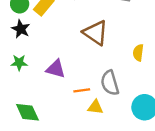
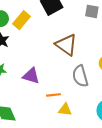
gray semicircle: (110, 83) -> (80, 76), moved

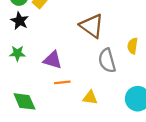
orange line: (54, 95) -> (62, 82), moved

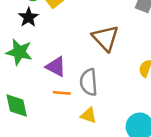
green star: (17, 53) -> (19, 52), size x1.5
gray semicircle: (107, 60) -> (89, 82), moved

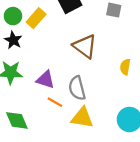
orange line: (62, 93) -> (55, 102), turned 35
yellow triangle: (89, 115) -> (82, 118), size x1.5

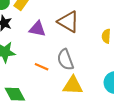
purple triangle: (45, 80) -> (37, 29), moved
orange line: (55, 102) -> (42, 67), moved

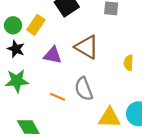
yellow triangle: (73, 85) -> (109, 118), moved

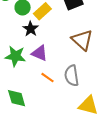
black star: (16, 49) -> (31, 29), moved
purple triangle: (53, 55) -> (40, 53), moved

